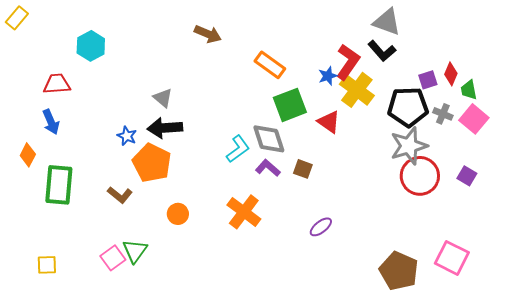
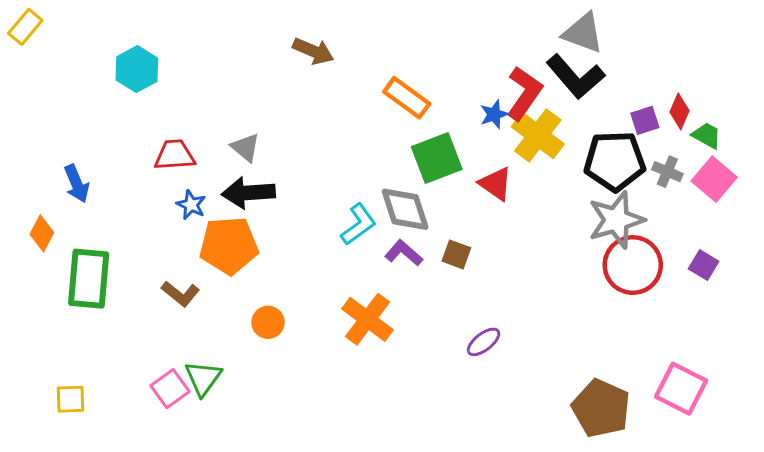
black L-shape: (382, 51) -> (575, 77), size x1.4
red trapezoid: (57, 84) -> (175, 155), moved
green trapezoid: (469, 90) -> (707, 135), turned 130
orange pentagon: (152, 163) -> (229, 245), turned -30

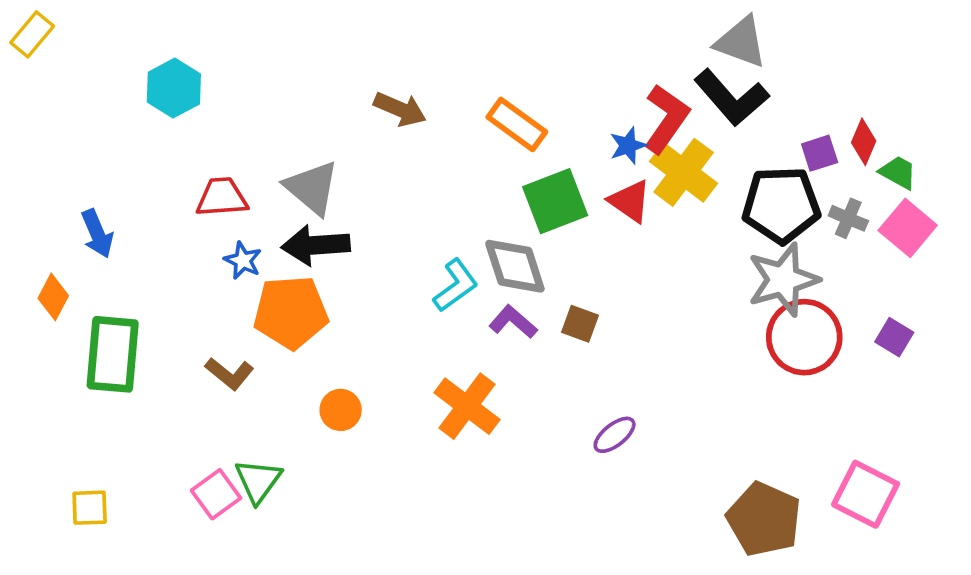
brown arrow: (313, 51) -> (400, 109), moved
gray triangle: (245, 147) -> (312, 188), size x1.5
red triangle: (496, 184) -> (630, 201), moved

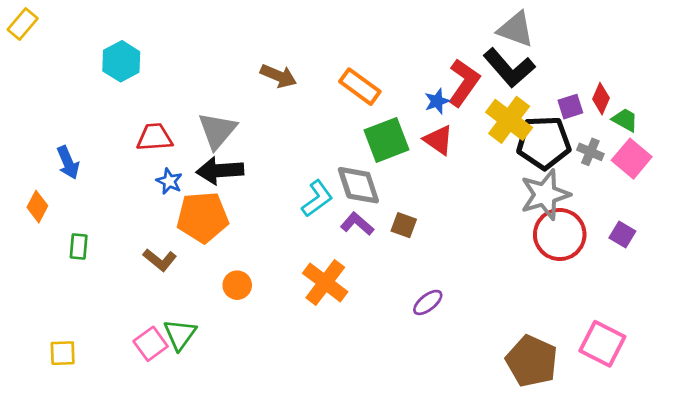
yellow cross: (684, 172) -> (509, 120), moved
gray triangle: (312, 188) -> (217, 131), turned 30
green rectangle: (113, 354) -> (79, 247), size x0.5

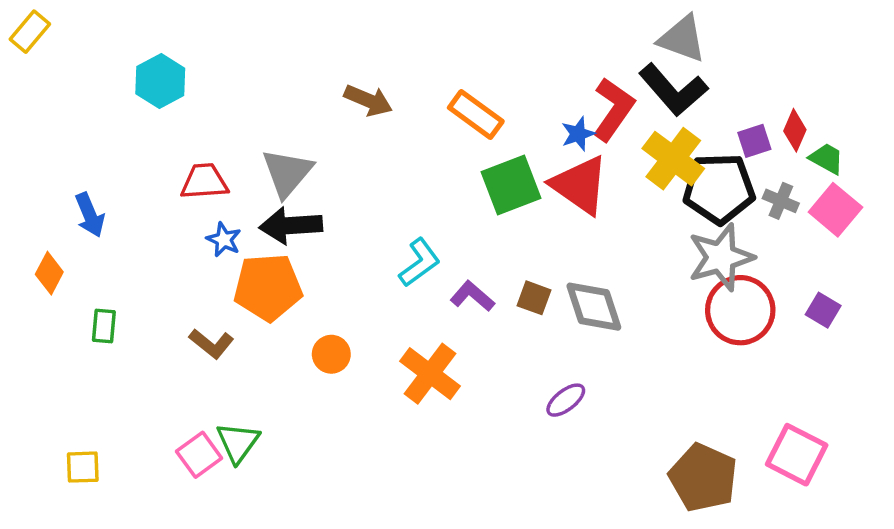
red triangle: (438, 140) -> (580, 185), size x1.5
gray diamond: (358, 185) -> (594, 307), moved
orange circle: (237, 285) -> (331, 354), moved

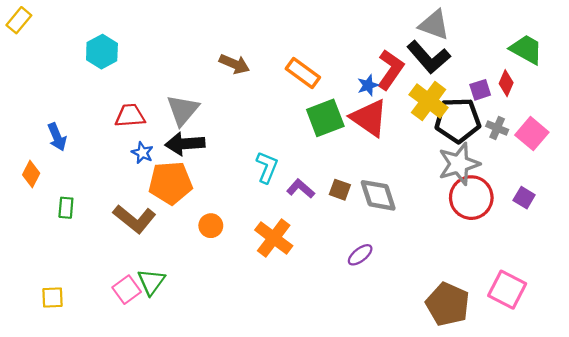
green trapezoid: (827, 159) -> (526, 49), moved, size x1.5
cyan L-shape: (419, 263) -> (267, 167), turned -32
brown L-shape: (211, 344) -> (134, 219), size x1.5

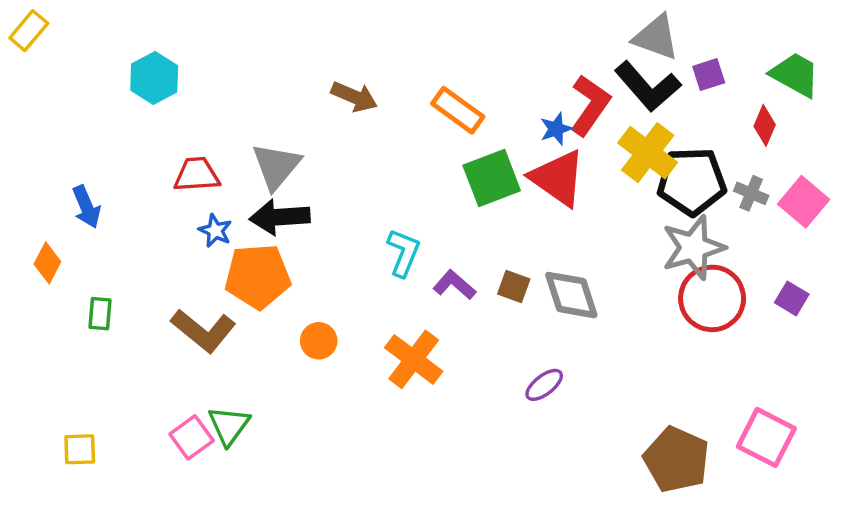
purple square: (480, 90) -> (709, 75), moved

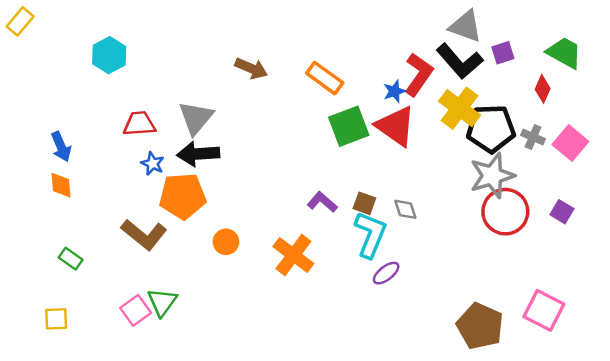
cyan L-shape: (403, 253) -> (370, 235), moved, size x1.4
orange diamond: (47, 263) -> (61, 185), moved, turned -32
gray diamond: (571, 295) -> (405, 209), size x0.6
green rectangle: (100, 314) -> (71, 259), moved, turned -60

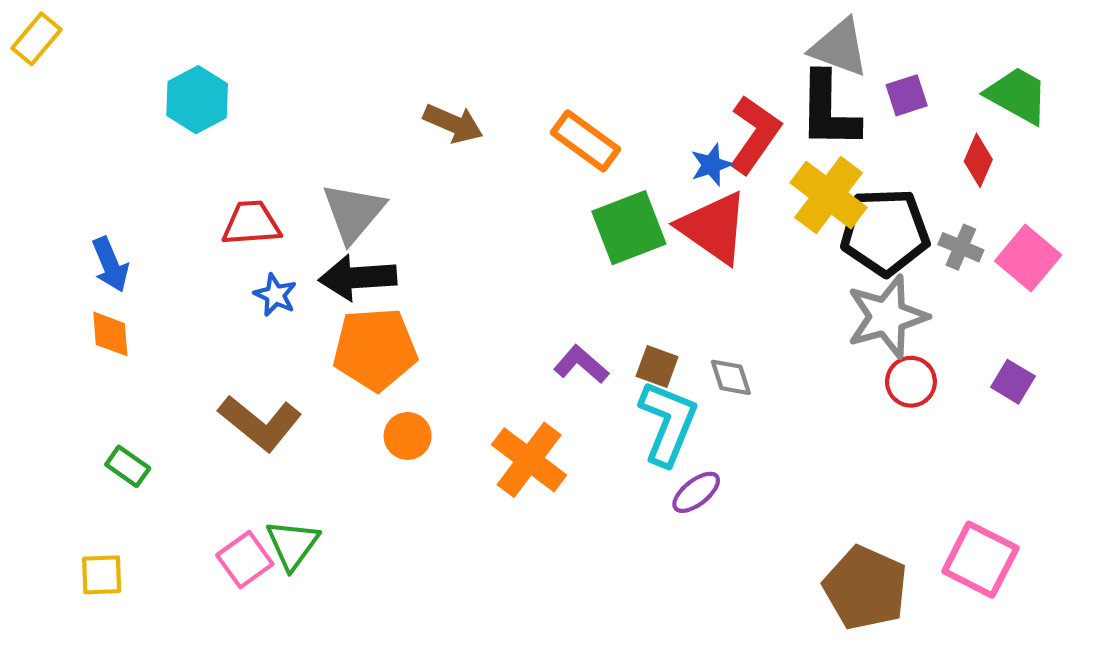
black L-shape: (460, 61) -> (829, 110), turned 42
orange pentagon: (183, 196) -> (375, 349), moved
red circle: (505, 212) -> (911, 382), size x0.6

